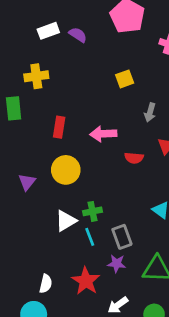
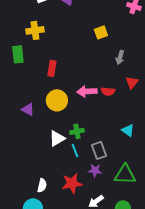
pink arrow: (103, 134) -> (87, 91), moved
purple triangle: (27, 182) -> (28, 109), turned -40
red star: (86, 281) -> (72, 183), turned 30

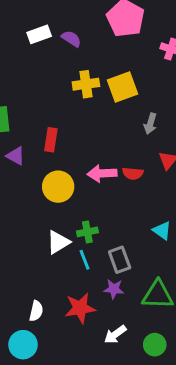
yellow cross: (35, 30) -> (86, 84), moved
yellow square: (101, 32) -> (123, 87), size x1.5
purple triangle: (28, 109) -> (16, 156), moved

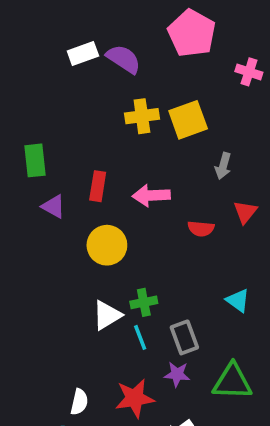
purple semicircle: (71, 39) -> (124, 59), size x1.4
pink arrow: (102, 173) -> (151, 195), moved

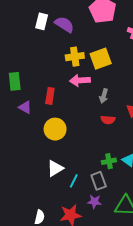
white rectangle: (83, 53) -> (42, 21), turned -56
gray arrow: (223, 166) -> (104, 96), moved
pink arrow: (151, 195) -> (80, 80), moved
green cross: (144, 302) -> (109, 161), moved
cyan line: (140, 337) -> (74, 181), turned 48

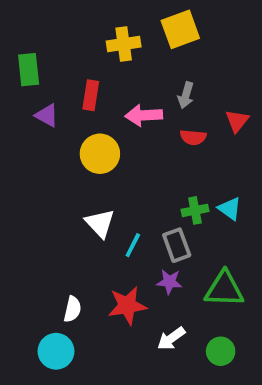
yellow cross: (75, 57) -> (124, 44), moved
pink arrow: (80, 80) -> (144, 115), moved
white triangle: (55, 168) -> (100, 223), turned -42

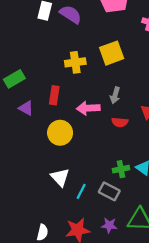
green rectangle: (29, 70) -> (14, 79), turned 66
gray rectangle: (177, 245) -> (109, 191), turned -42
purple star: (169, 282) -> (109, 225), moved

